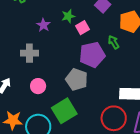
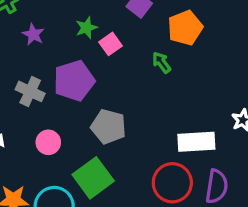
purple star: (43, 25) -> (33, 34), moved
gray cross: (29, 53) -> (30, 91), turned 30
purple pentagon: (92, 55) -> (74, 81), moved

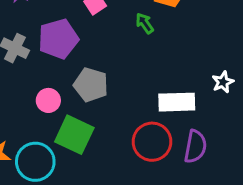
pink circle: (48, 142) -> (48, 100), moved
green square: (93, 178) -> (74, 135), turned -30

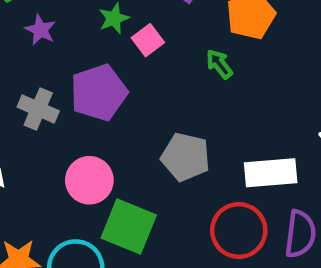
gray pentagon: (91, 85) -> (186, 157), moved
pink circle: (48, 100) -> (89, 180), size x1.4

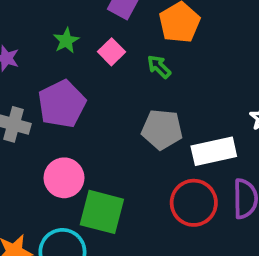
pink square: (148, 40) -> (112, 52), moved
gray pentagon: (186, 157) -> (162, 129), moved

